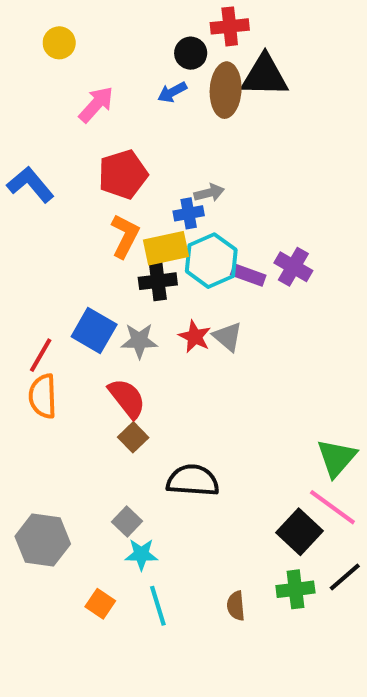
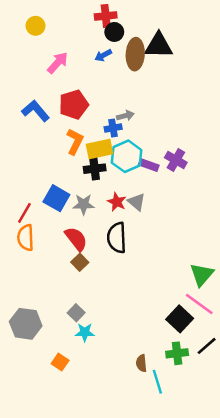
red cross: (230, 26) -> (106, 16), moved
blue L-shape: (30, 185) -> (35, 111), moved
black semicircle: (193, 480) -> (117, 238), moved, turned -96
cyan line: (158, 606) -> (157, 382), moved

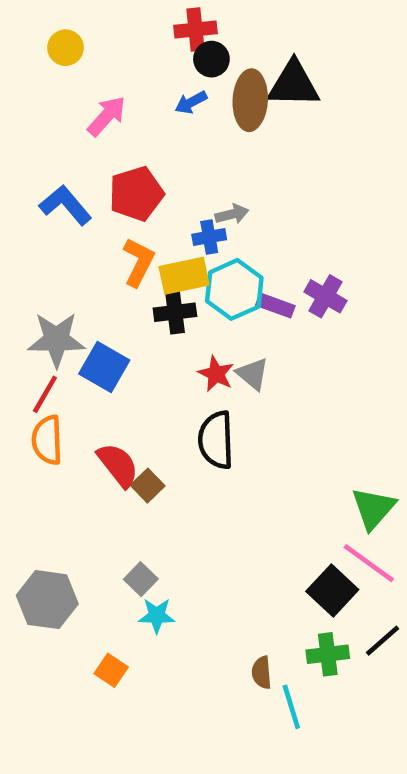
gray star: (84, 204) -> (56, 340), moved, size x1.4
red semicircle: (76, 239) -> (118, 465), moved

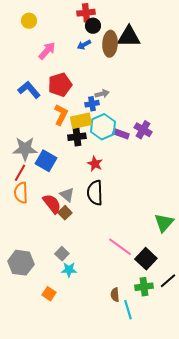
gray triangle: (253, 374) -> (67, 195), moved
pink line: (369, 563) -> (120, 247), moved

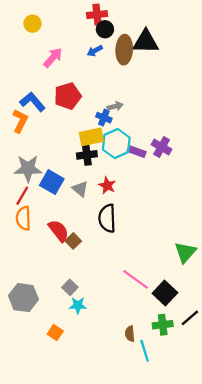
blue cross: (92, 104) -> (104, 118), turned 32
orange L-shape: (61, 115) -> (20, 121), moved
gray triangle: (67, 195) -> (80, 189), moved

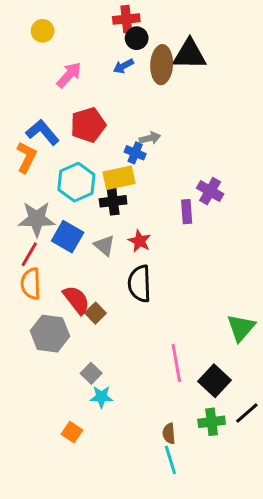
cyan hexagon: (116, 144) -> (76, 182), moved
purple rectangle: (137, 152) -> (187, 212), moved, turned 66
pink line: (136, 279) -> (176, 363), turned 44
gray hexagon: (23, 298) -> (50, 334), moved
cyan line: (145, 351) -> (170, 460), moved

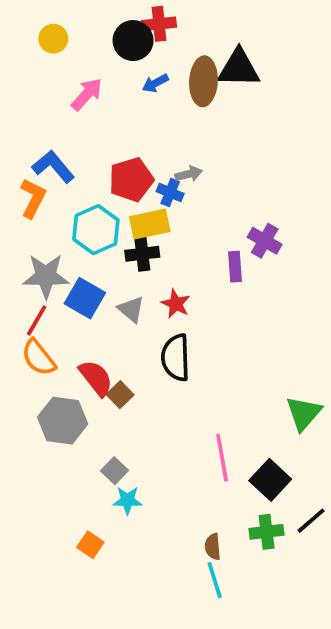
black circle: (137, 38) -> (133, 41), moved, size x1.4
red pentagon: (88, 125) -> (131, 180), moved
orange semicircle: (31, 284) -> (38, 358), turned -36

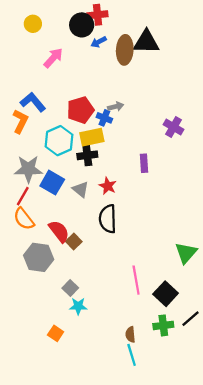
blue arrow: (155, 83) -> (99, 42), moved
purple cross: (265, 241) -> (173, 127), moved

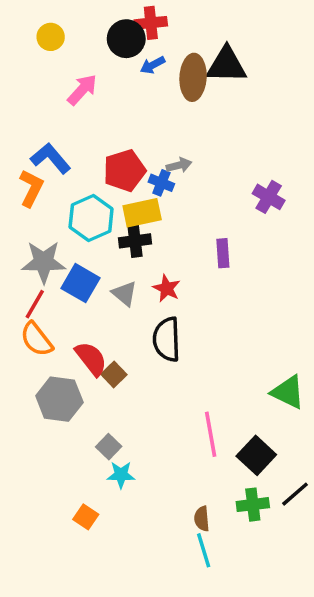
green triangle: (186, 253) -> (288, 392), turned -45

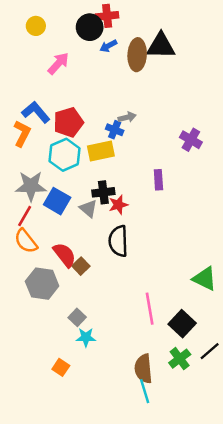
red pentagon: (124, 171) -> (68, 122), moved
black cross: (135, 241) -> (103, 192), moved
red star: (167, 288) -> (118, 205), turned 30
green cross: (253, 505) -> (180, 359), turned -30
brown semicircle: (202, 519) -> (143, 369), size x1.6

